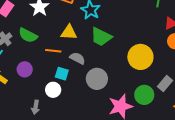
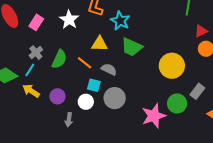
green semicircle: (28, 35) -> (59, 59), moved, turned -90
orange line: (53, 51) -> (85, 63), turned 35
purple circle: (25, 69) -> (57, 96), moved
gray circle: (97, 79) -> (115, 98), moved

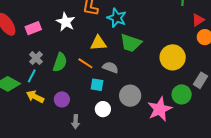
pink rectangle: (36, 22) -> (33, 28), turned 42
gray circle: (115, 98) -> (130, 96), moved
white circle: (86, 102) -> (103, 109), moved

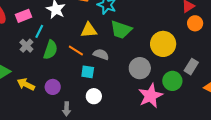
cyan line: (32, 76) -> (39, 31), moved
gray circle: (130, 96) -> (140, 68), moved

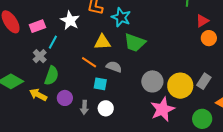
yellow circle: (163, 44) -> (180, 86), moved
green semicircle: (50, 50) -> (52, 76), moved
green circle: (172, 81) -> (202, 119), moved
gray arrow: (67, 109) -> (84, 107), moved

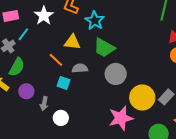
gray semicircle: (114, 67) -> (80, 68), turned -35
gray circle: (152, 81) -> (116, 74), moved
white circle: (106, 108) -> (61, 118), moved

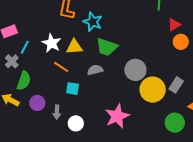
white star: (44, 16) -> (52, 43), moved
gray semicircle: (80, 68) -> (95, 70), moved
gray circle: (116, 74) -> (135, 70), moved
pink star: (121, 118) -> (117, 116), moved

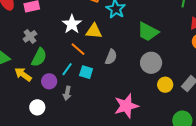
cyan line: (25, 47) -> (67, 69), moved
green trapezoid: (107, 47) -> (148, 32), moved
gray semicircle: (95, 70) -> (111, 57), turned 119
yellow circle: (153, 90) -> (165, 85), size x0.6
white circle: (76, 123) -> (37, 107), moved

